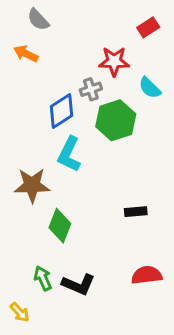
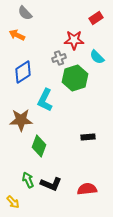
blue diamond: (61, 111) -> (23, 72), moved
red semicircle: (147, 275) -> (87, 189), moved

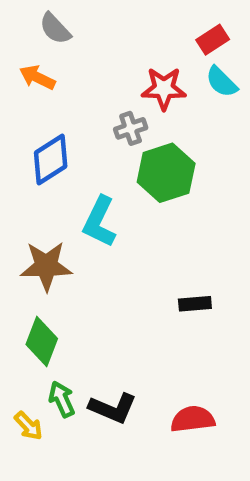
cyan semicircle: (97, 57) -> (222, 82), moved
green diamond: (39, 146) -> (42, 341), moved
yellow arrow: (13, 202) -> (28, 426), moved

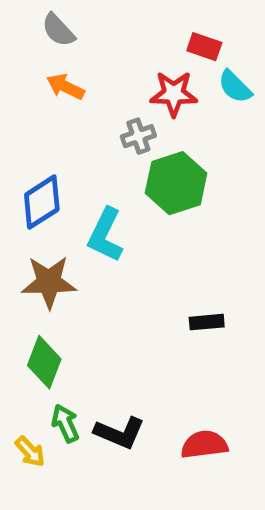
red rectangle: (213, 40) -> (204, 47), moved, turned 52
orange arrow: (37, 77) -> (65, 87), moved
blue diamond: (51, 159) -> (42, 202), moved

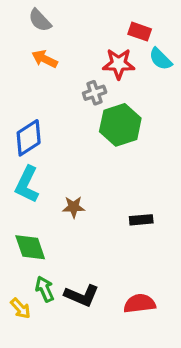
cyan L-shape: (105, 235) -> (27, 184), moved
brown star: (49, 282) -> (74, 207), moved, size x0.6
green diamond: (44, 362) -> (30, 247), turned -40

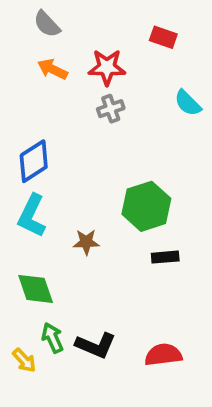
cyan semicircle: (160, 59) -> (188, 103), moved
red star: (119, 64) -> (107, 67), moved
green hexagon: (120, 125) -> (146, 206), moved

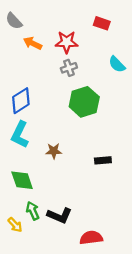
gray semicircle: (47, 24) -> (14, 21), moved
green hexagon: (146, 206) -> (84, 102), moved
red semicircle: (163, 355) -> (91, 238), moved

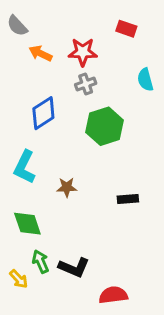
cyan semicircle: (117, 64) -> (145, 80), turned 30
blue diamond: (21, 101) -> (43, 113), moved

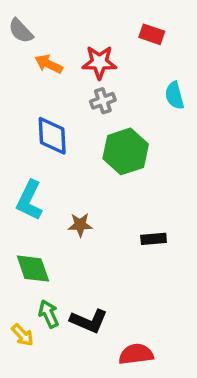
blue diamond: (43, 113) -> (52, 136), turned -60

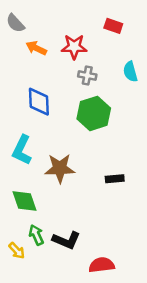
gray cross: (103, 101) -> (87, 76), moved, turned 30
brown star: (80, 225) -> (60, 168), size x1.6

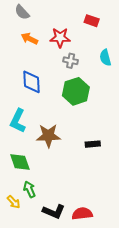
gray semicircle: (15, 23) -> (22, 12), moved
black L-shape: (66, 240) -> (54, 212), moved

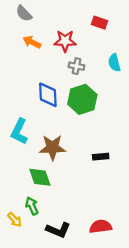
blue diamond: (32, 82) -> (48, 95), moved
green diamond: (20, 162) -> (40, 177), moved
red semicircle: (82, 214) -> (101, 227), moved

